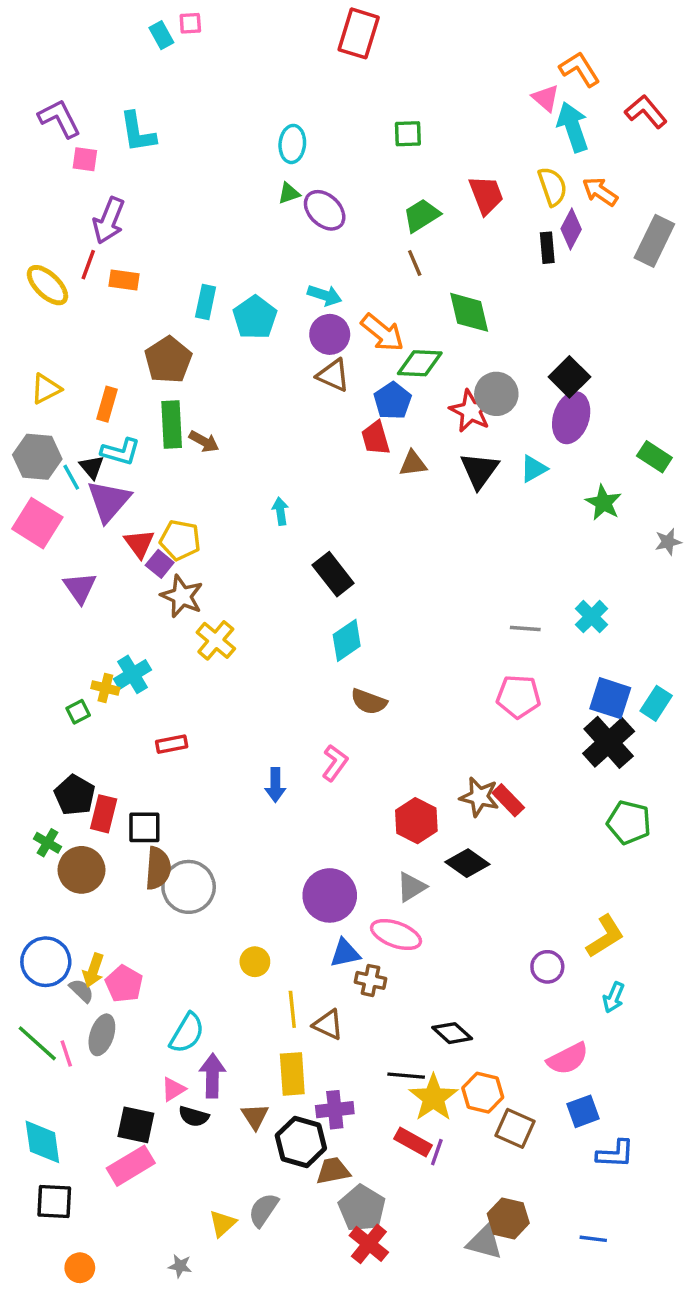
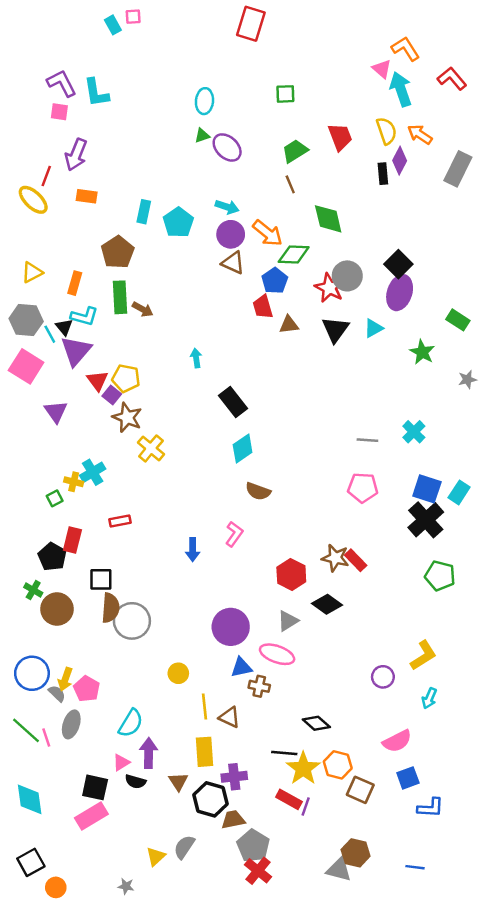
purple L-shape: (59, 118) -> (62, 83), moved
red line: (88, 265) -> (46, 176), moved
red rectangle: (104, 814) -> (72, 540), moved
black square: (54, 1201) -> (31, 862), moved, turned -32

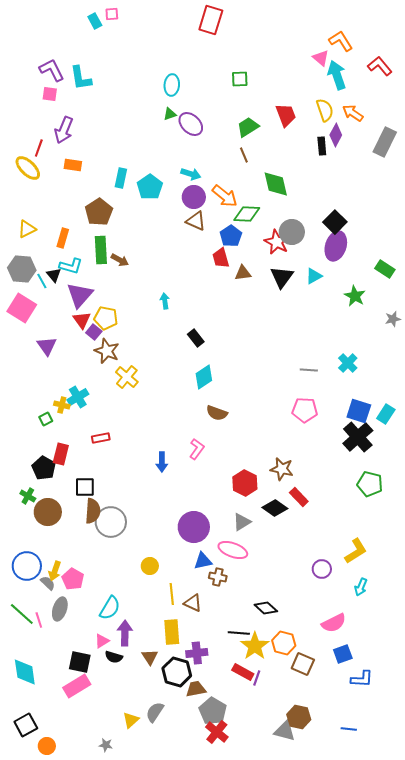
purple triangle: (76, 351) -> (80, 295), moved
black rectangle: (233, 402) -> (196, 338), size x0.7
red rectangle: (356, 560) -> (299, 497), moved

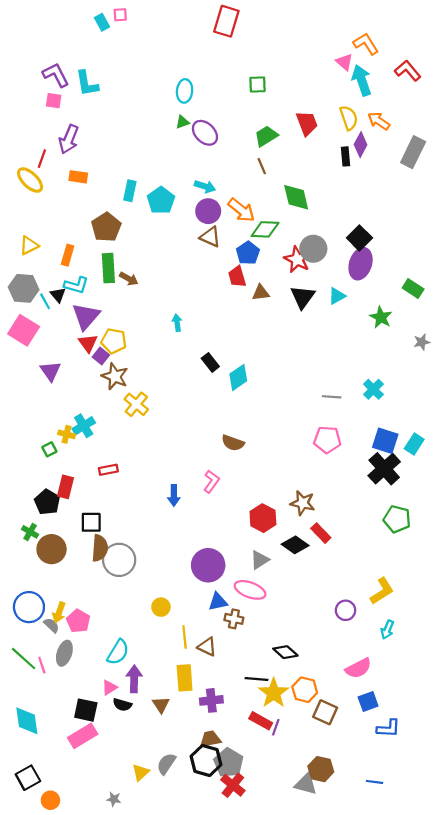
cyan diamond: (204, 377) -> (238, 377), moved
black hexagon: (177, 672) -> (206, 761), moved

